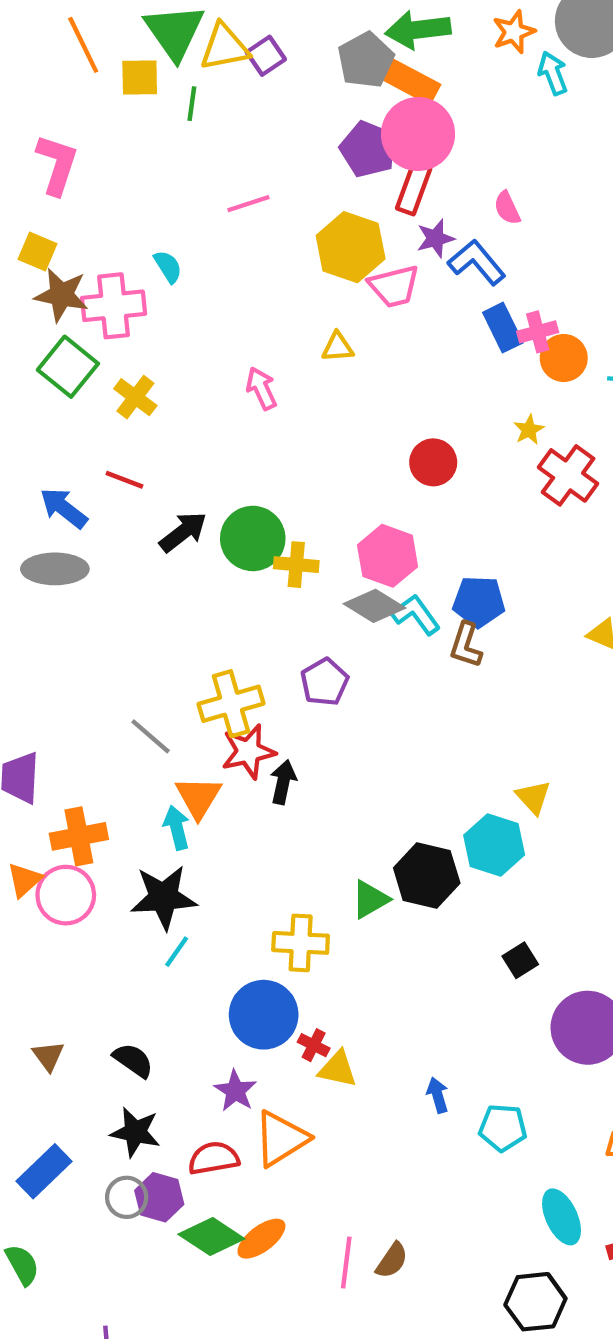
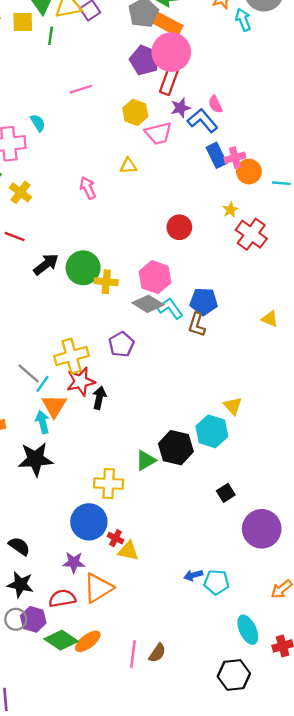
pink semicircle: (507, 208) -> (215, 104), moved
yellow hexagon: (351, 247) -> (135, 112), size x0.7
cyan line: (177, 952) -> (42, 384), moved
purple star: (235, 1091) -> (74, 562), turned -30
blue arrow: (438, 1095) -> (193, 575), moved, turned -90

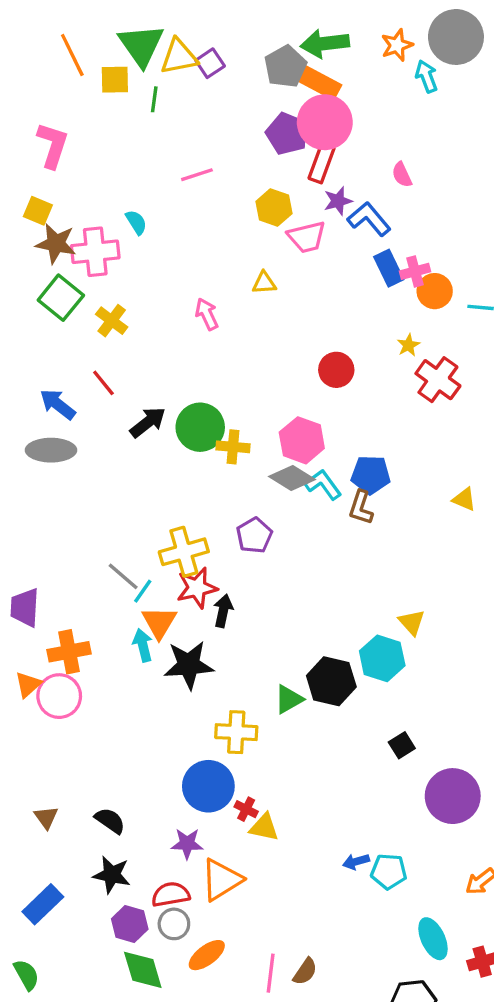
pink semicircle: (215, 104) -> (402, 175), moved
red line: (15, 237) -> (103, 383), turned 30
black star: (36, 459) -> (189, 665), moved
gray circle: (16, 619) -> (174, 924), moved
green diamond: (61, 640) -> (143, 970), moved, turned 40

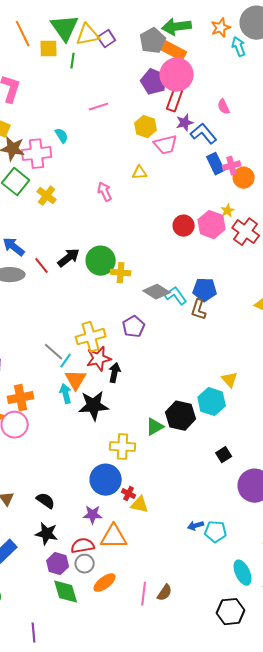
red line: (103, 383) -> (42, 266), moved
pink hexagon: (302, 440) -> (212, 225), moved
orange triangle: (222, 880) -> (114, 537), turned 32

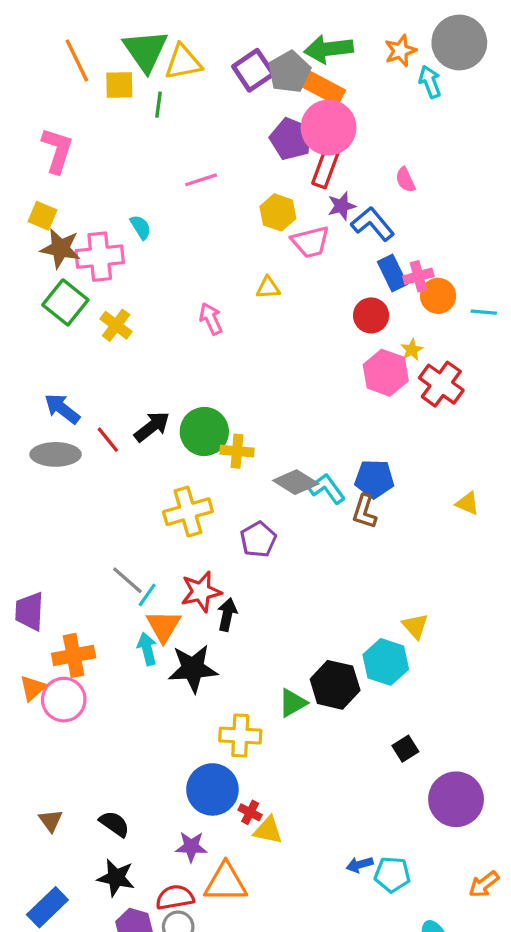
purple square: (107, 39) -> (253, 70), moved, size x1.4
red circle: (184, 226) -> (371, 315), moved
yellow cross: (91, 337) -> (188, 512), moved

